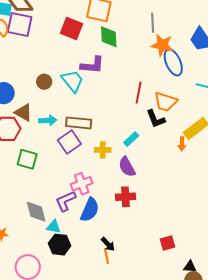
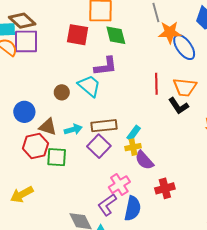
cyan rectangle: (131, 139) -> (134, 133), moved
green square: (27, 159) -> (57, 157), moved
purple semicircle: (127, 167) -> (144, 160), moved

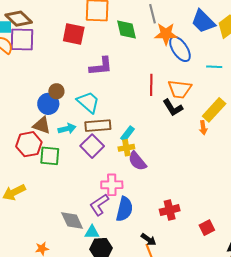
green diamond: (116, 35) -> (127, 29), moved
cyan trapezoid: (89, 86) -> (88, 102), moved
blue circle: (24, 112) -> (48, 104), moved
pink cross: (119, 185) -> (112, 185), turned 30
red cross: (165, 188) -> (170, 210), moved

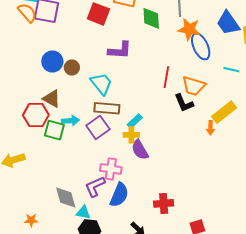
blue circle: (48, 104) -> (52, 61), moved
cyan arrow: (67, 129) -> (70, 121), moved

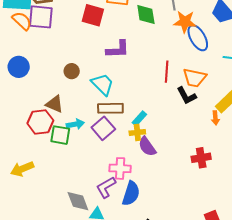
blue circle: (52, 61) -> (19, 67), moved
red cross: (164, 203) -> (201, 158), moved

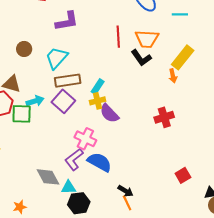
cyan trapezoid: (103, 84) -> (57, 58), turned -85
pink cross: (120, 168) -> (85, 139), turned 30
blue semicircle: (131, 193) -> (100, 162), turned -70

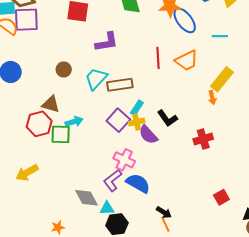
orange trapezoid: (147, 39) -> (186, 60), turned -30
black L-shape: (141, 58) -> (167, 118), moved
brown rectangle: (68, 81) -> (120, 85), moved
purple square: (63, 101) -> (118, 120), moved

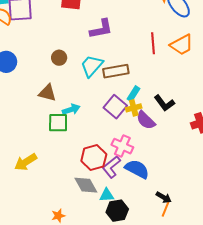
red hexagon: (39, 124) -> (94, 158), moved
orange line: (165, 224) -> (166, 209), turned 49

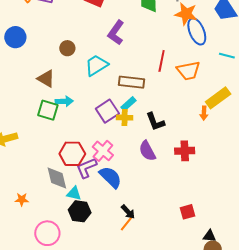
purple L-shape: (101, 29) -> (116, 33), turned 120
brown rectangle: (116, 71) -> (131, 82), moved
purple semicircle: (146, 120) -> (147, 151), moved

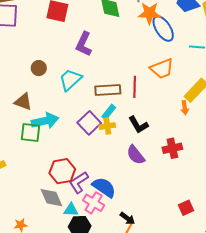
red line: (162, 61) -> (135, 87), moved
cyan arrow: (64, 101) -> (45, 121), size x1.5
pink cross: (103, 151) -> (94, 203), moved

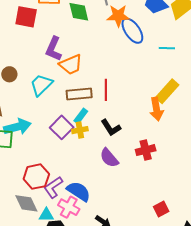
orange trapezoid: (162, 69) -> (71, 65), moved
orange arrow: (185, 108) -> (156, 109), size x1.6

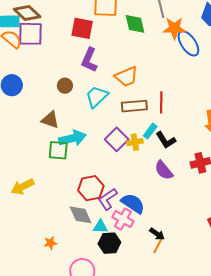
purple L-shape: (54, 49) -> (89, 60), moved
cyan rectangle: (81, 116) -> (150, 131), moved

